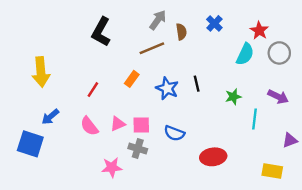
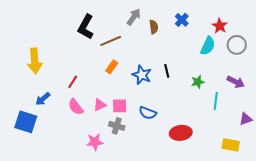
brown line: (152, 48) -> (111, 41), moved
red line: (93, 90) -> (73, 82), moved

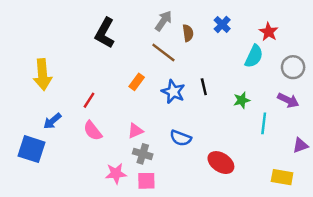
brown line: (111, 41) -> (163, 53), moved, turned 60
gray circle: (237, 45) -> (293, 67), moved
pink triangle: (100, 105) -> (135, 131), moved
pink square: (120, 106) -> (146, 181), moved
red ellipse: (181, 133) -> (221, 163), turned 40

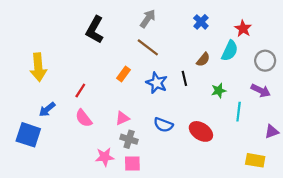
brown semicircle: (188, 33) -> (203, 60), moved, turned 48
red ellipse: (221, 163) -> (201, 131), moved

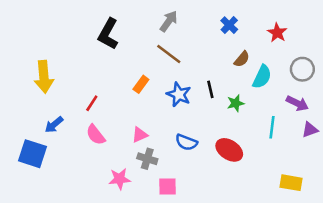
cyan semicircle: (230, 51) -> (262, 77), moved
brown semicircle: (203, 60) -> (242, 59), moved
green star: (219, 91) -> (236, 103), moved
purple triangle: (272, 131) -> (310, 130), moved
pink square: (132, 164) -> (167, 186), moved

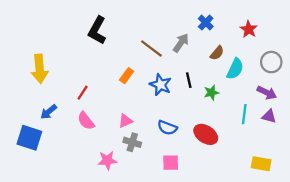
gray arrow: (169, 21) -> (181, 43), moved
purple triangle: (310, 130) -> (269, 116), moved, turned 35
pink square: (167, 186) -> (171, 163), moved

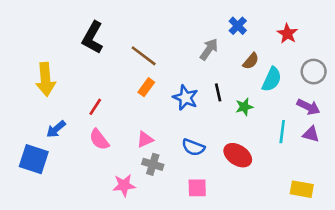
black L-shape: (97, 30) -> (93, 38), moved
brown line: (151, 48) -> (144, 56), moved

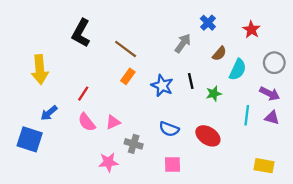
pink triangle: (145, 140) -> (113, 122), moved

